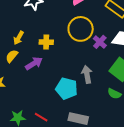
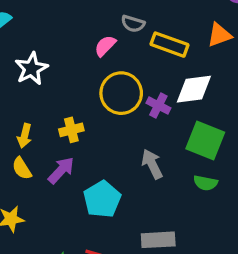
yellow semicircle: (12, 56) -> (22, 168), turned -56
cyan pentagon: (67, 89) -> (102, 199), moved, turned -30

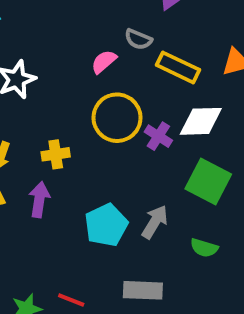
gray arrow: (152, 164) -> (155, 222), moved, turned 52
purple arrow: (61, 170) -> (39, 200), turned -40
green semicircle: (205, 183) -> (204, 248), moved
cyan pentagon: (102, 199) -> (106, 225), moved

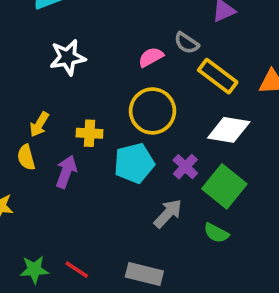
purple cross: (158, 136) -> (185, 167), moved
cyan pentagon: (106, 225) -> (134, 163), moved
green semicircle: (204, 248) -> (216, 233), moved

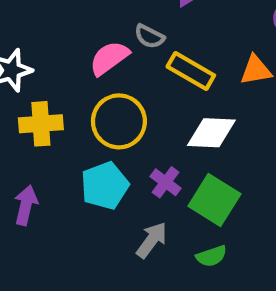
pink semicircle: (151, 57) -> (109, 58), size x1.4
yellow cross: (89, 133) -> (41, 124), moved, size x1.4
green semicircle: (216, 233) -> (211, 256), turned -40

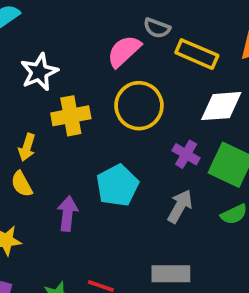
cyan pentagon: (105, 186) -> (117, 185), moved
purple arrow: (26, 205) -> (68, 214), moved

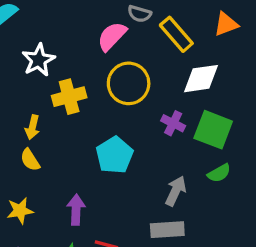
yellow rectangle: (197, 54) -> (176, 34), turned 30
gray arrow: (180, 206) -> (176, 191), moved
purple arrow: (68, 214) -> (76, 210), moved

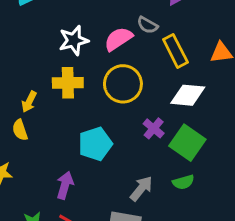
white star: (39, 60) -> (74, 40), moved
purple arrow: (76, 210) -> (65, 185), moved

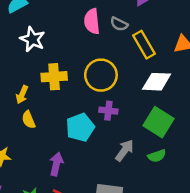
pink semicircle: (118, 39) -> (92, 21), moved, turned -60
white star: (74, 40) -> (32, 39), moved, turned -30
purple cross: (154, 128) -> (108, 111), moved, turned -30
yellow semicircle: (20, 130) -> (29, 120), moved
gray arrow: (141, 189) -> (125, 150), moved

